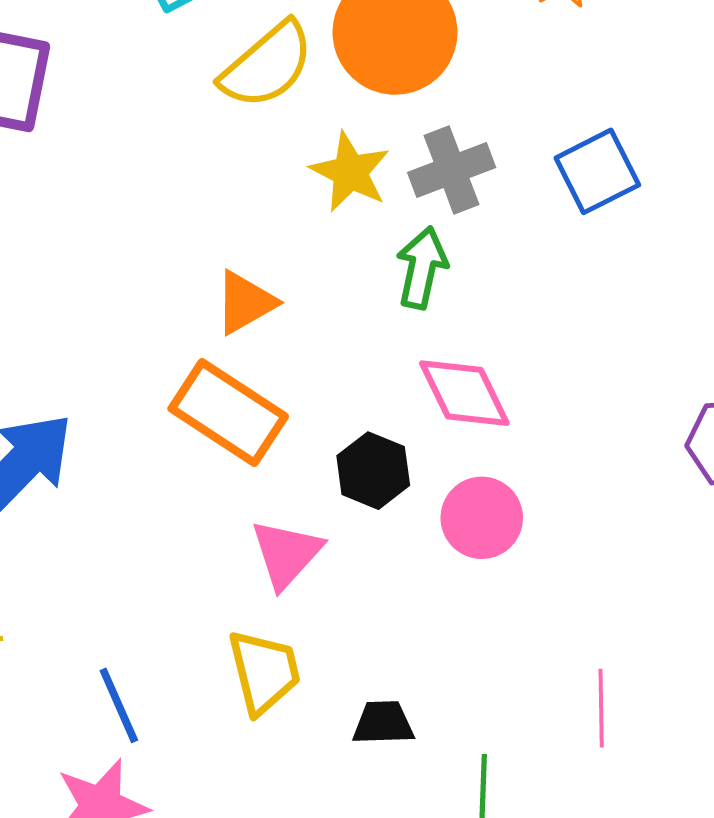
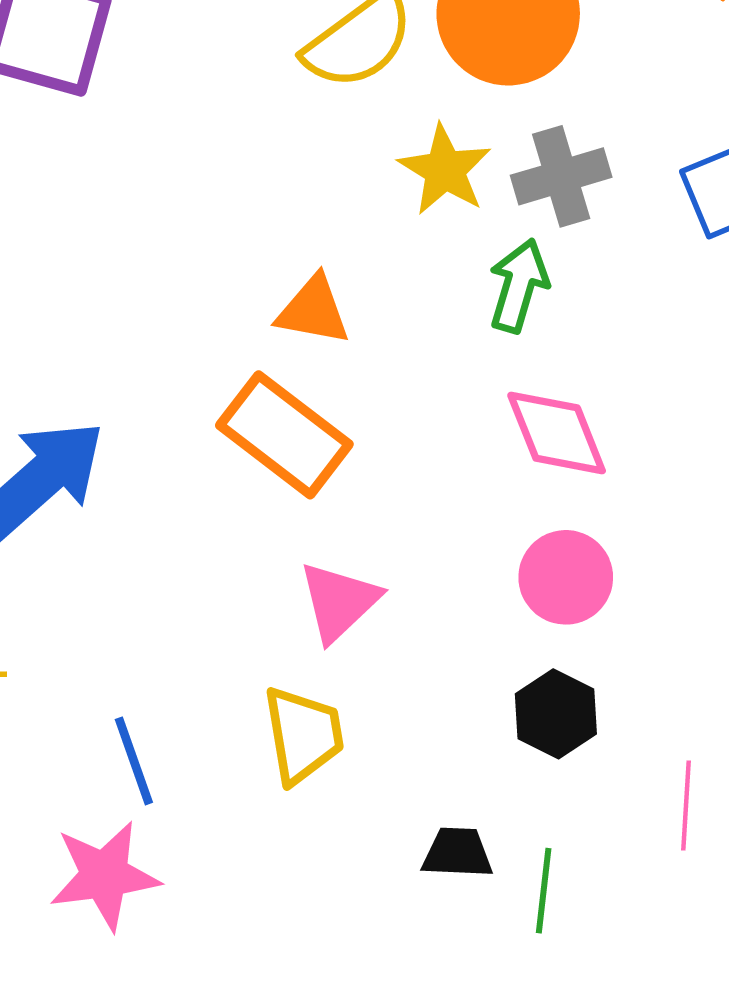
orange triangle: (245, 303) -> (313, 310), turned 36
black hexagon: (373, 471) -> (556, 714), moved
black trapezoid: (383, 723) -> (457, 853), moved

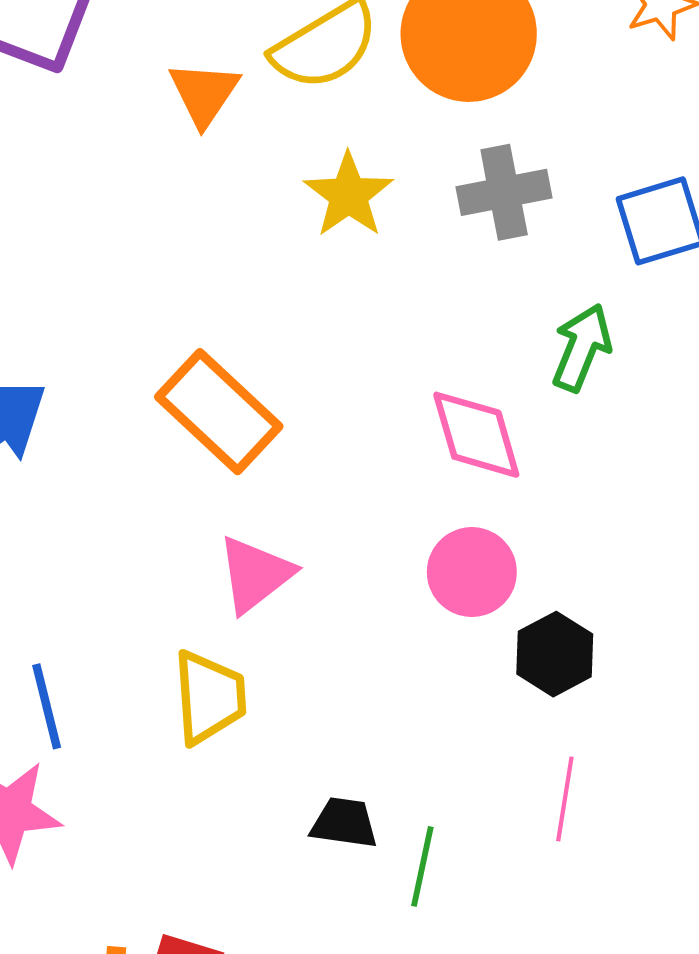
yellow star: (445, 170) -> (349, 195), moved
green arrow: (519, 286) -> (582, 348), moved
orange triangle: (313, 310) -> (204, 93), moved, turned 48
black hexagon: (556, 714) -> (555, 654), moved

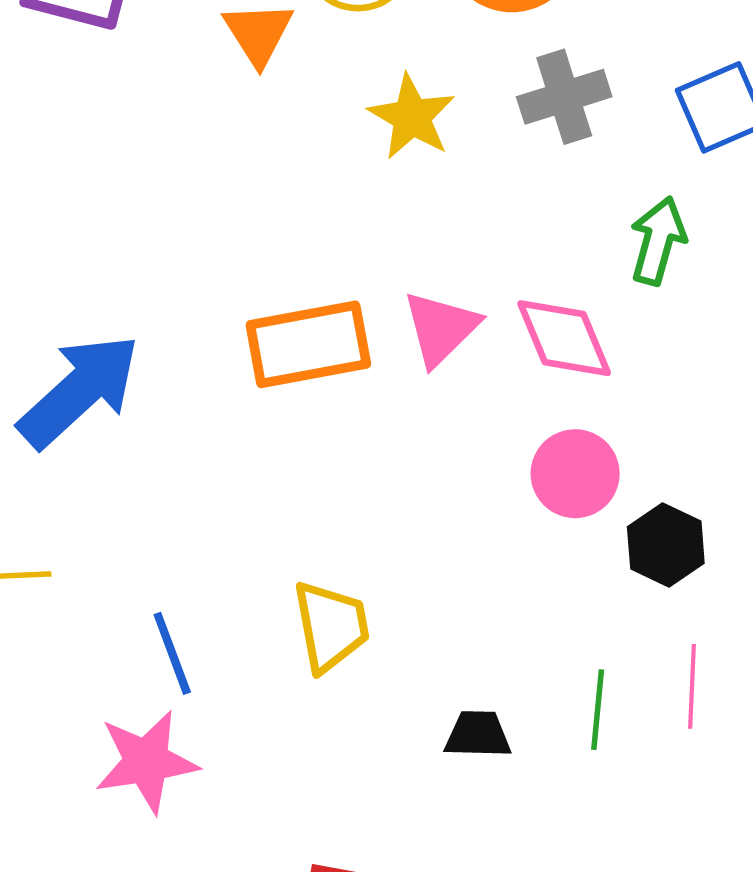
orange rectangle: (219, 412) -> (308, 344), turned -47
pink triangle: (255, 574) -> (441, 328), moved
green line: (422, 866) -> (598, 710), moved

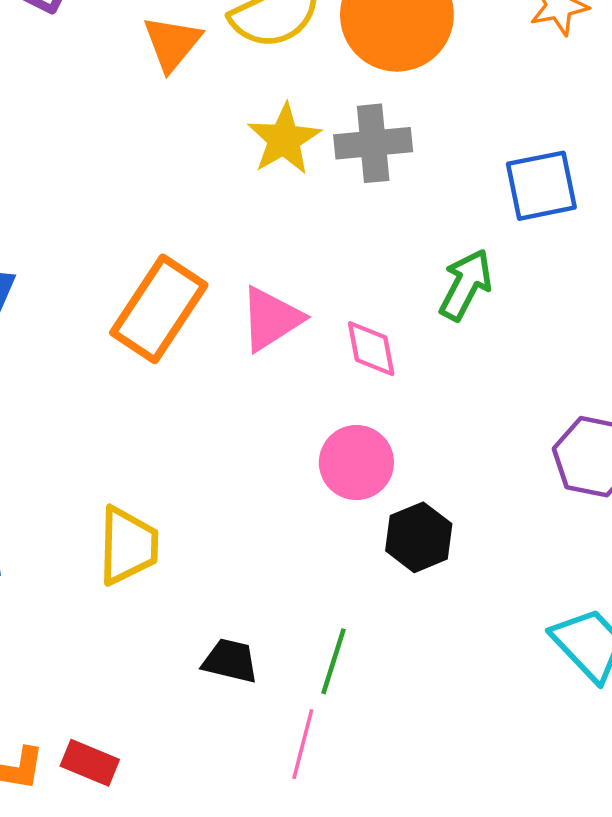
gray cross: (564, 97) -> (373, 143), moved
pink diamond: (564, 338) -> (371, 349), size x0.7
orange rectangle: (308, 344) -> (159, 309), turned -58
pink line: (692, 686) -> (303, 744), moved

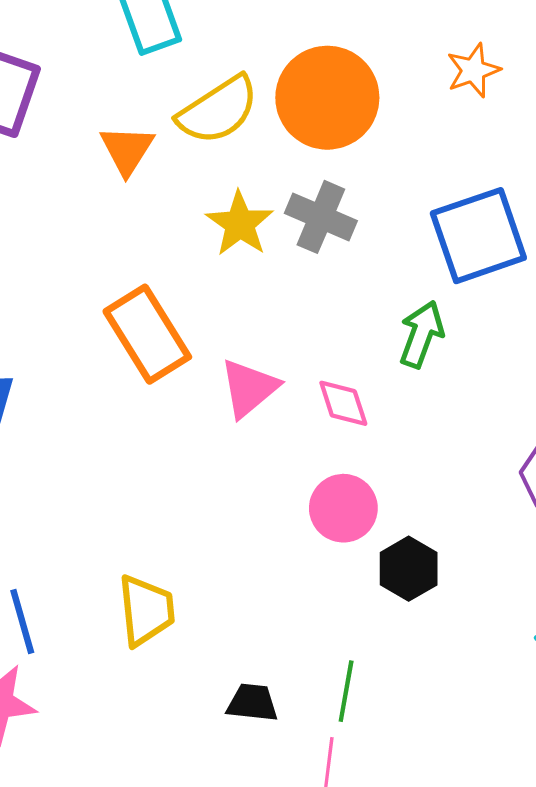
gray cross: (373, 143) -> (321, 217), turned 36
blue square: (541, 186) -> (478, 236), size x1.4
orange rectangle: (159, 309) -> (147, 334), moved, turned -58

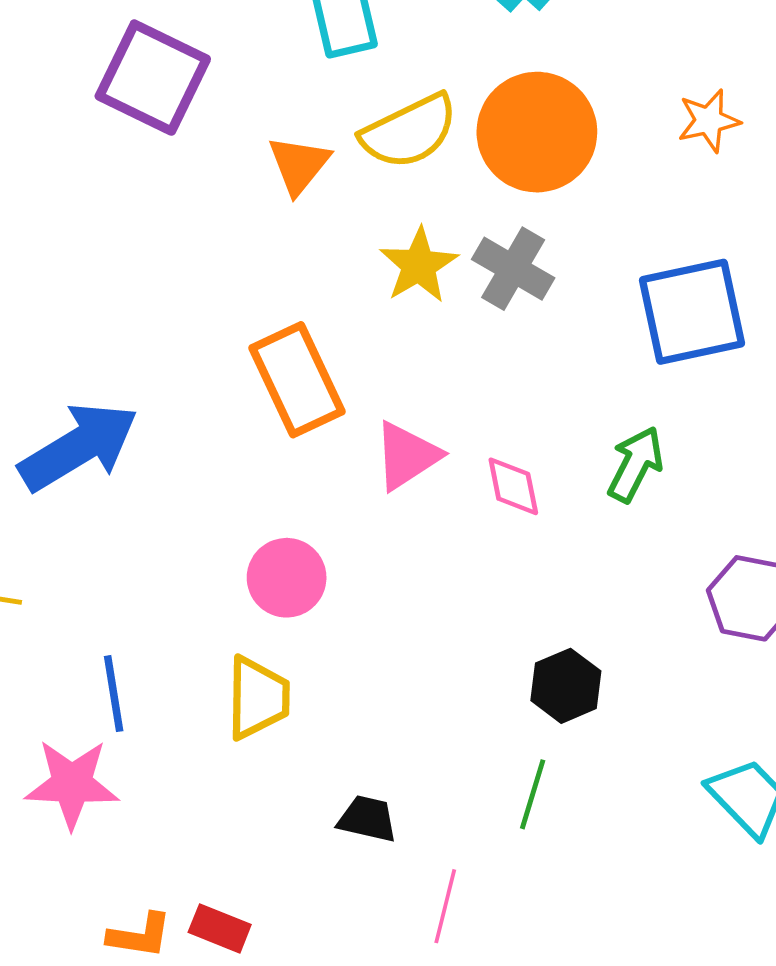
green arrow: (421, 334) -> (636, 464), moved
pink circle: (343, 508) -> (287, 578), moved
green line: (346, 691) -> (533, 794), moved

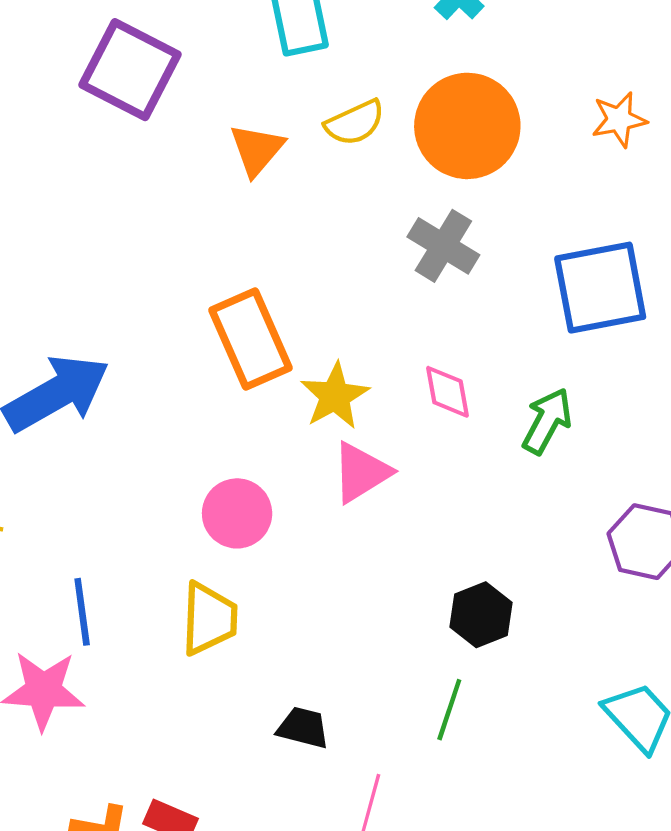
yellow semicircle: (409, 131) -> (355, 123), size x0.7
yellow star: (419, 265) -> (335, 396), moved
pink triangle: (407, 456) -> (361, 472), moved
pink diamond: (513, 486) -> (447, 392), moved

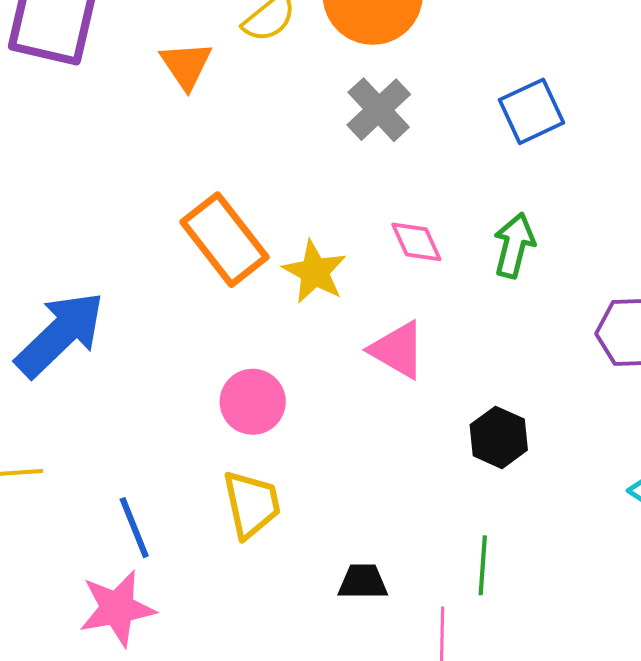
gray cross: (443, 246) -> (379, 110), turned 30
blue square: (600, 288) -> (531, 111), size x0.7
pink triangle: (361, 472) -> (398, 350), moved, turned -44
green line: (449, 710) -> (483, 565), moved

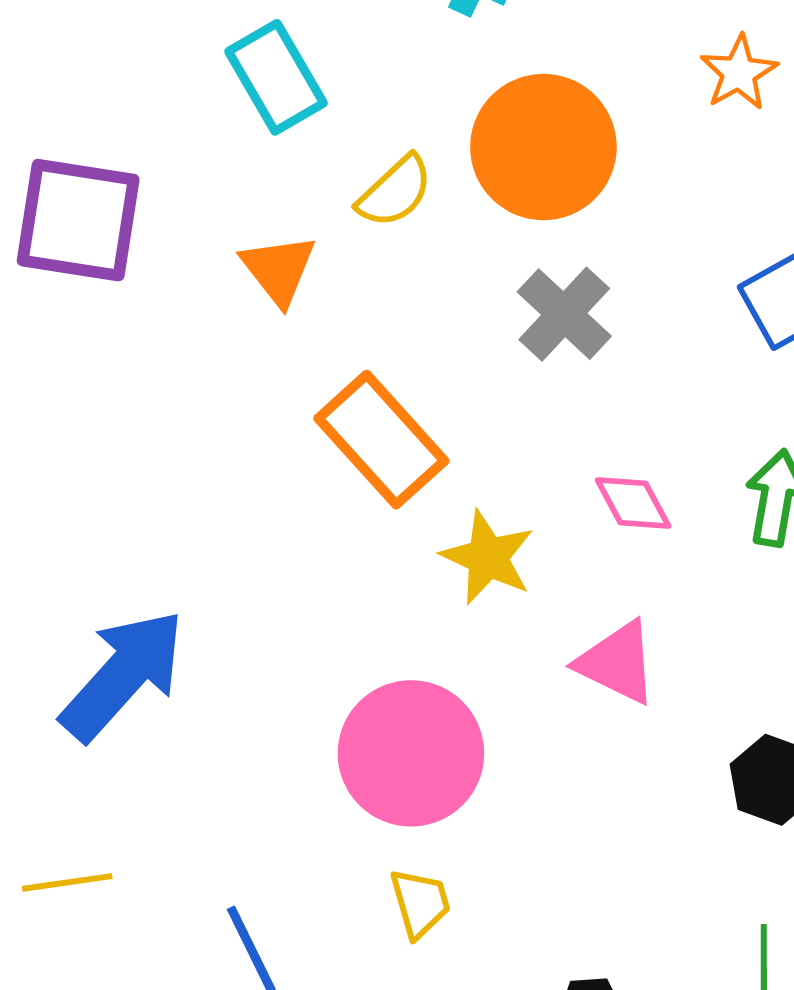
orange rectangle: (224, 240) -> (381, 440), moved
pink circle: (253, 402) -> (411, 753), size x1.5
yellow trapezoid: (252, 504) -> (420, 903), size x0.7

